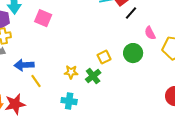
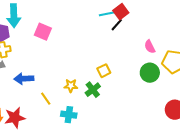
black line: (131, 13) -> (117, 25), moved
green circle: (133, 53) -> (150, 73), moved
yellow line: (36, 81) -> (46, 99), moved

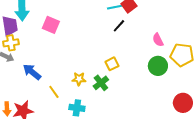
black line: (117, 25) -> (119, 26), moved
blue arrow: (24, 79) -> (32, 72), turned 42

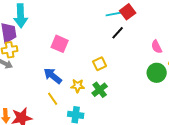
pink square: (51, 25) -> (60, 44), moved
yellow square: (112, 64) -> (100, 64), moved
blue arrow: (32, 72) -> (53, 76), moved

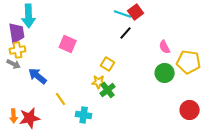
cyan line: (115, 14) -> (123, 14), turned 30
yellow square: (100, 64) -> (108, 64), turned -32
blue arrow: (53, 76) -> (38, 76), moved
yellow star: (78, 86) -> (99, 82), moved

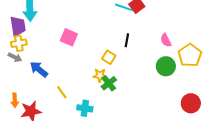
black line: (126, 33) -> (127, 40), moved, turned -32
yellow pentagon: (189, 62) -> (190, 55), turned 30
orange arrow: (14, 116) -> (15, 100), moved

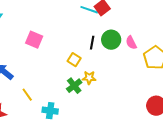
green circle: (166, 66) -> (111, 40), moved
yellow star: (100, 75) -> (89, 78), moved

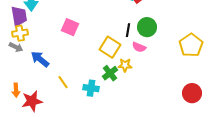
pink semicircle: (131, 43) -> (139, 47), moved, turned -40
yellow square: (74, 60) -> (110, 47), size x1.5
cyan cross: (50, 111) -> (91, 88), moved

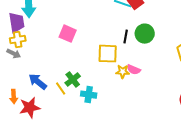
yellow square: (110, 47) -> (108, 54), turned -30
pink semicircle: (139, 47) -> (134, 70), moved
blue arrow: (40, 59) -> (38, 82), moved
green cross: (110, 73) -> (73, 80), moved

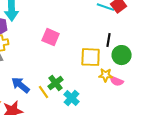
green circle: (145, 34) -> (122, 55), moved
pink semicircle: (134, 70) -> (117, 81), moved
cyan cross: (89, 95) -> (72, 98), turned 35

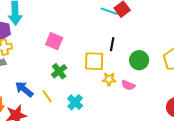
green circle: (122, 55) -> (139, 60), moved
pink semicircle: (117, 81) -> (128, 85), moved
green cross: (56, 83) -> (59, 71), moved

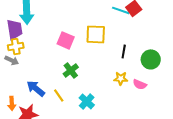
black line: (112, 44) -> (124, 51), moved
yellow square: (94, 61) -> (96, 34), moved

